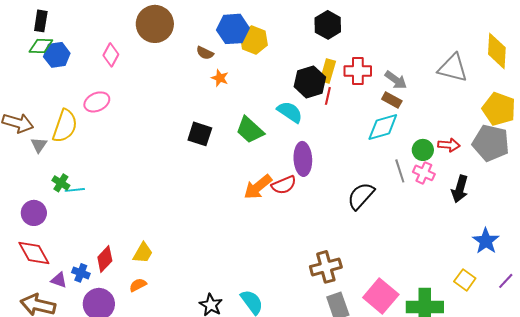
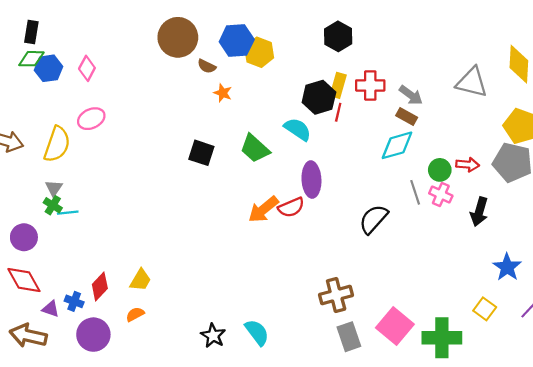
brown circle: (155, 24) -> (178, 37), moved
pink diamond: (111, 55) -> (87, 68), moved
gray triangle: (39, 145) -> (54, 188), moved

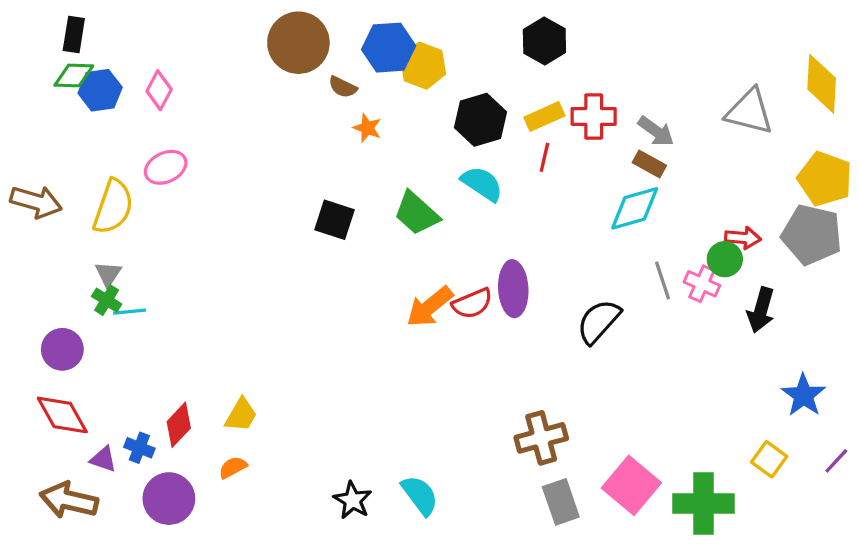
yellow rectangle: (338, 85) -> (544, 116), turned 50
black hexagon: (319, 97) -> (480, 120), moved
green circle: (440, 170) -> (725, 259), moved
purple ellipse: (311, 180) -> (513, 289), moved

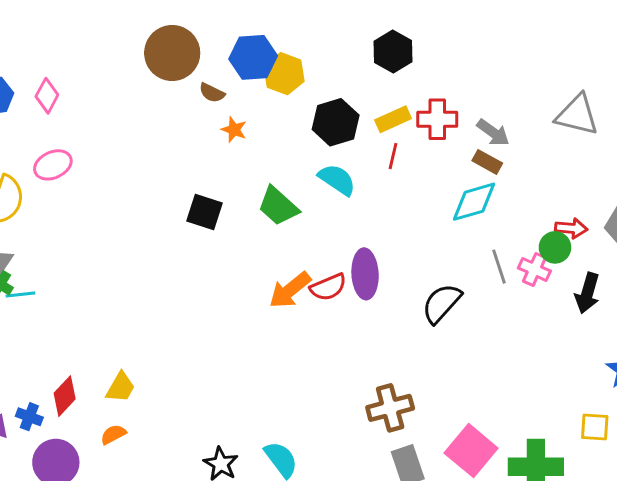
yellow square: (769, 459) -> (595, 427), turned -32

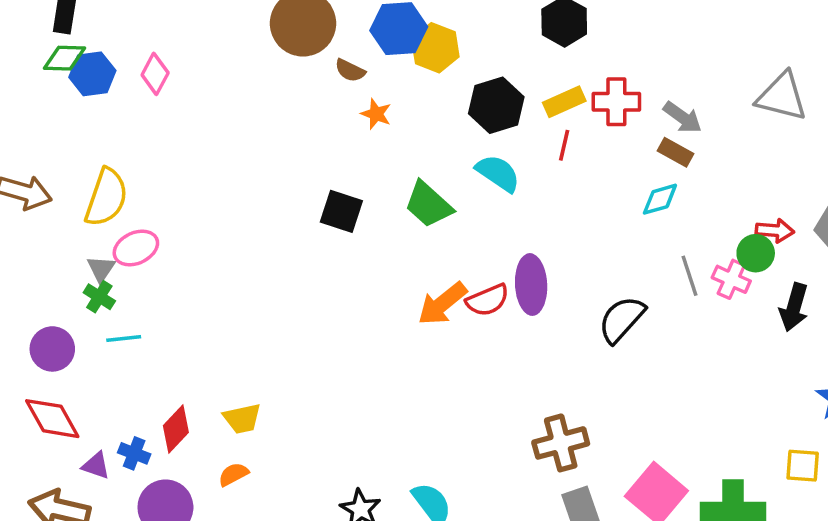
pink ellipse: (53, 165) -> (136, 248), moved
cyan diamond: (474, 202) -> (660, 199), size x0.7
cyan line: (20, 294) -> (124, 338), moved
yellow trapezoid: (121, 387) -> (242, 419), turned 48

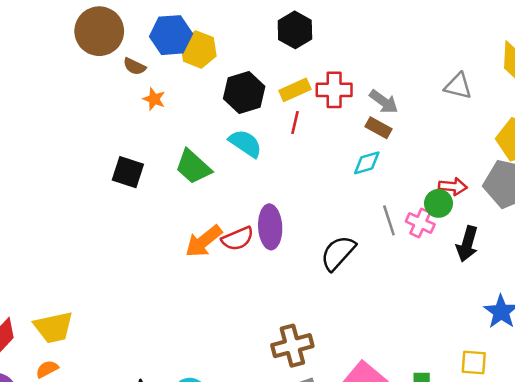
gray triangle: (782, 97) -> (458, 86), size x0.7
yellow trapezoid: (242, 419) -> (54, 327), size x1.4

